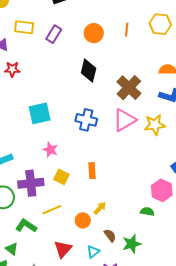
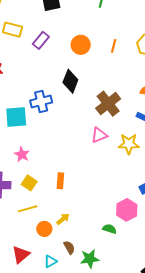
blue cross: (86, 120) -> (41, 101), moved, turned -35
pink triangle: (124, 120) -> (99, 135), size x0.7
yellow line: (52, 210) -> (28, 209), moved

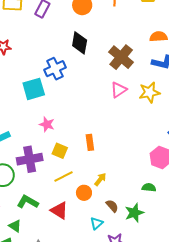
green semicircle: (109, 229) -> (149, 187), moved
red triangle: (21, 255) -> (59, 210), moved, turned -36

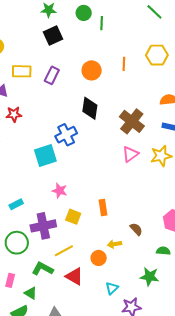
yellow line: (63, 177) -> (64, 251), moved
yellow arrow: (100, 179) -> (114, 244), turned -136
brown semicircle: (112, 206) -> (136, 229), moved
green star: (134, 213) -> (149, 277), turned 30

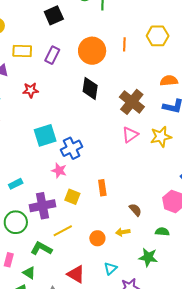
orange circle: (92, 70) -> (92, 51), size x1.4
red star: (14, 114) -> (31, 90), moved
blue cross: (66, 135) -> (72, 148), moved
yellow arrow: (114, 244) -> (123, 232), moved
red triangle: (74, 276) -> (76, 274), moved

